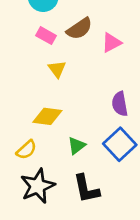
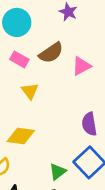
green triangle: (77, 146) -> (58, 172), moved

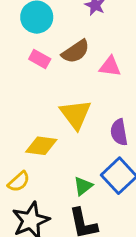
pink triangle: (81, 66) -> (110, 66), turned 36
yellow triangle: (30, 91) -> (76, 114), moved, size x1.6

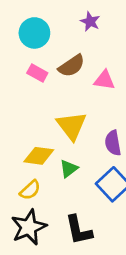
yellow semicircle: (19, 182) -> (30, 190), moved
green triangle: (83, 186) -> (69, 169), moved

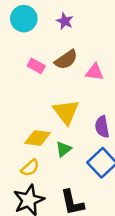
purple star: (90, 22) -> (65, 21), moved
cyan circle: (34, 33) -> (24, 19), moved

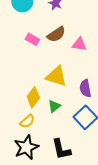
yellow triangle: (66, 112) -> (56, 76), turned -35
yellow diamond: (37, 138) -> (33, 97), turned -60

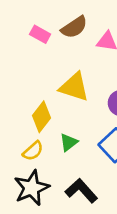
green triangle: (54, 106) -> (69, 142), moved
black L-shape: (61, 149) -> (81, 191), turned 150

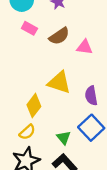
pink rectangle: (40, 34) -> (29, 28), moved
green triangle: (69, 142) -> (64, 138), moved, turned -32

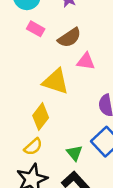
pink triangle: (85, 47) -> (86, 61), moved
yellow triangle: (59, 82) -> (56, 81), moved

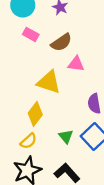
green triangle: (74, 153) -> (66, 137), moved

